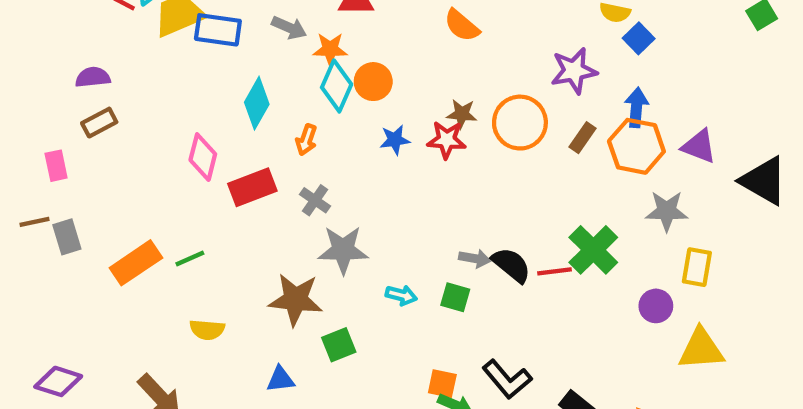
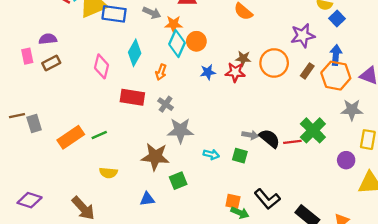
pink diamond: (203, 157) -> (102, 66), moved
pink rectangle: (56, 166) -> (27, 56), moved
red rectangle: (252, 187) -> (132, 97), turned 30

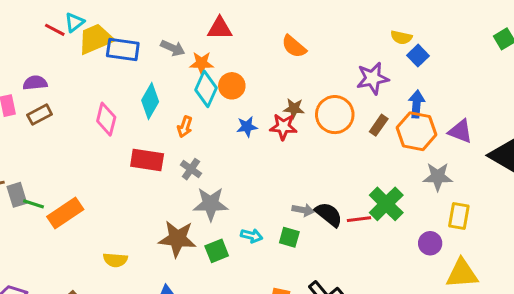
green line: (99, 135) -> (34, 204), moved, turned 42
green square: (178, 181) -> (217, 251), moved

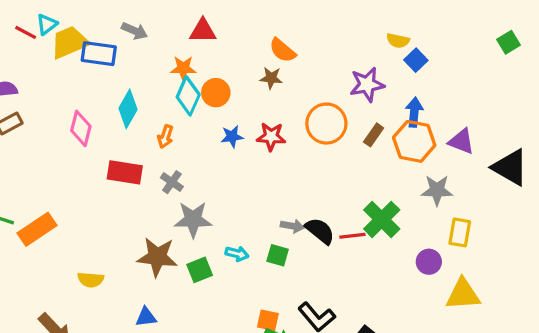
gray arrow: (173, 48) -> (135, 31), moved
brown star: (294, 109) -> (271, 78), moved

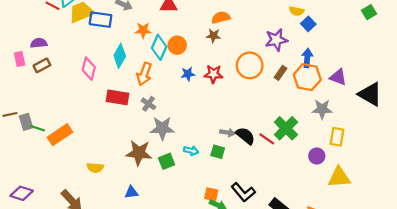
orange semicircle: (282, 50) -> (221, 17), turned 126
orange star: (183, 68) -> (143, 30), moved
orange arrow: (165, 137) -> (144, 74), size x1.5
red line: (352, 236) -> (267, 139), turned 42

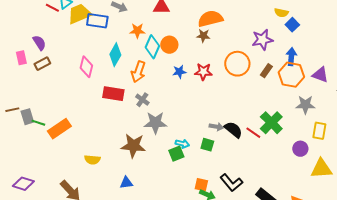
orange semicircle: (221, 17) -> (210, 19), size x1.4
purple semicircle: (39, 43) -> (39, 43), turned 63
green square: (167, 161) -> (176, 154), moved

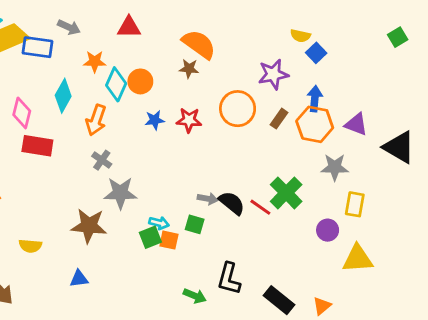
orange semicircle: (210, 19) -> (199, 44), turned 50
red rectangle: (113, 94) -> (37, 146), moved
black L-shape: (231, 183) -> (229, 279), turned 55
orange square: (201, 185) -> (169, 240), moved

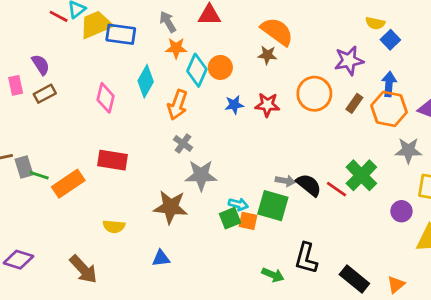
gray arrow: (69, 27) -> (168, 22), moved, turned -145
red rectangle: (37, 146) -> (112, 160), moved
green square: (195, 224) -> (273, 206), size x1.6

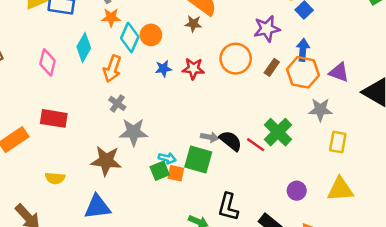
purple circle: (401, 211) -> (297, 191), moved
blue triangle: (161, 258) -> (97, 207), size x1.6

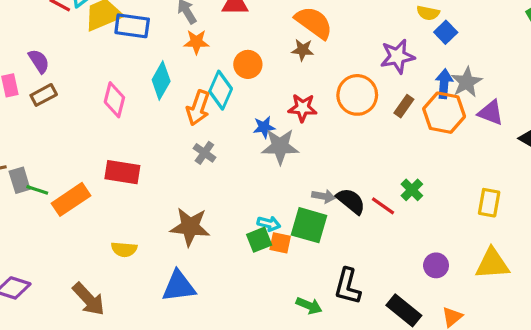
cyan diamond: (130, 37) -> (221, 90), moved
blue star: (163, 69) -> (264, 127), moved
gray star: (320, 110) -> (467, 82), moved, turned -30
gray star: (133, 132) -> (280, 146), moved
green cross: (278, 132) -> (412, 190), size x0.6

